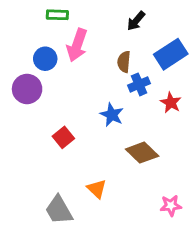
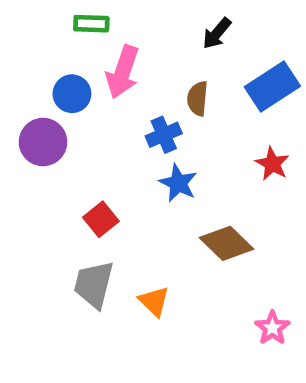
blue cross: (139, 84) -> (164, 135), moved
pink star: (171, 205) -> (272, 328), turned -30
gray trapezoid: (59, 210) -> (94, 284), moved, turned 44

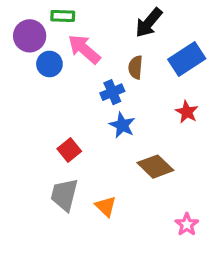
black arrow: (217, 33) -> (149, 23), size x1.4
pink arrow: (123, 72) -> (84, 49), turned 112
purple circle: (43, 142) -> (30, 36), moved

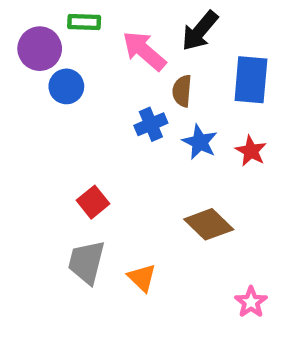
pink arrow: (84, 49) -> (144, 51), moved
blue rectangle: (187, 59) -> (251, 80), turned -52
blue star: (122, 125) -> (200, 142), moved

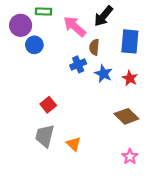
brown diamond: (209, 224) -> (126, 116), moved

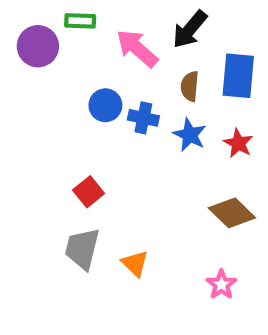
blue circle: (34, 45) -> (105, 105), moved
brown semicircle: (94, 47) -> (190, 86), moved
blue cross: (78, 64) -> (143, 118), turned 35
pink star: (130, 157) -> (221, 285), moved

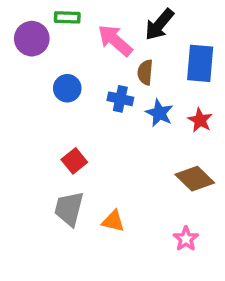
brown semicircle: (190, 86) -> (145, 72), moved
blue circle: (105, 105) -> (67, 88), moved
orange triangle: (135, 263) -> (113, 221), turned -30

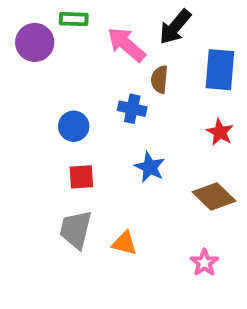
blue circle: (67, 88) -> (74, 126), moved
blue star: (159, 113) -> (150, 167), moved
red square: (74, 161) -> (81, 177), turned 35

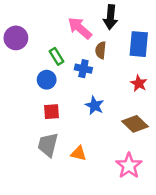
green rectangle: (74, 19) -> (56, 56), moved, turned 56
black arrow: (175, 27) -> (110, 17), turned -35
purple circle: (35, 42) -> (16, 38), moved
pink star: (204, 263) -> (129, 166), size x1.5

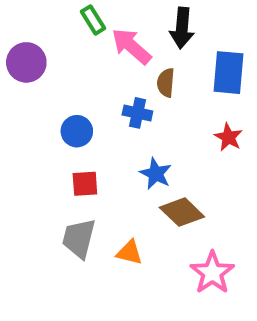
green rectangle: (56, 56) -> (93, 20), moved
brown diamond: (135, 124) -> (182, 212), moved

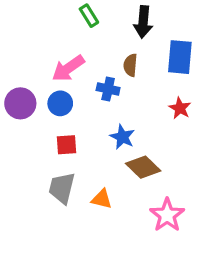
green rectangle: (93, 20) -> (89, 16), moved
pink arrow: (131, 46) -> (68, 68), moved, turned -76
purple circle: (26, 62) -> (20, 103), moved

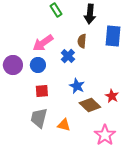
blue cross: (108, 89) -> (68, 56), turned 32
red star: (180, 108) -> (112, 96), moved

